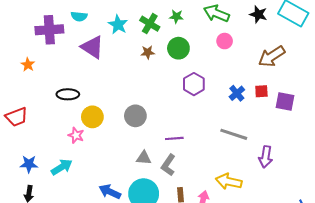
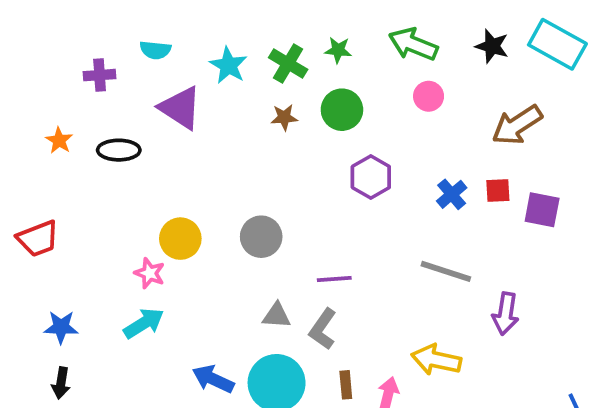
purple cross: (49, 30) -> (100, 75), size x0.6
black ellipse: (68, 94) -> (119, 150), moved
cyan arrow: (62, 167) -> (144, 323), moved

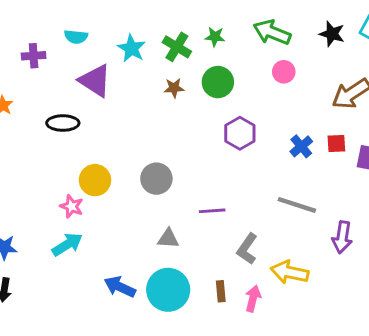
black ellipse: (119, 150) -> (63, 123), moved
gray L-shape: (323, 329) -> (247, 249), moved

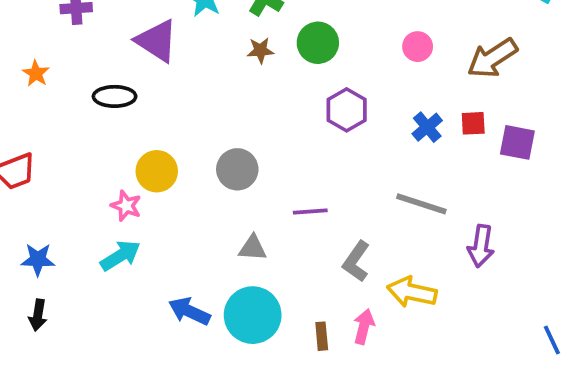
pink circle: (284, 72) -> (418, 47), moved
brown rectangle: (221, 291) -> (322, 336), moved

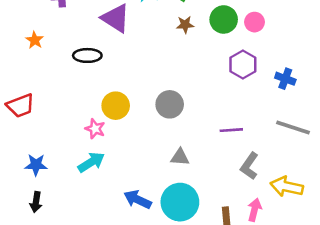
pink circle: (418, 47) -> (254, 22), moved
blue cross: (427, 127) -> (285, 79), moved, turned -30
purple line: (310, 212) -> (231, 130), moved

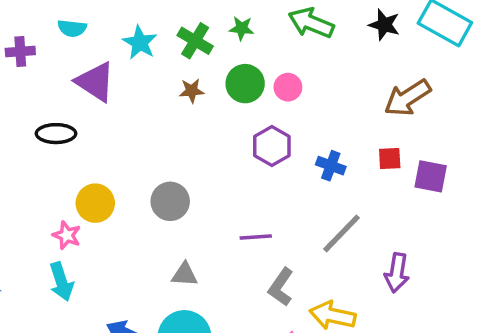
gray line: (293, 127) -> (341, 233), turned -64
cyan arrow: (91, 162) -> (61, 282), turned 104

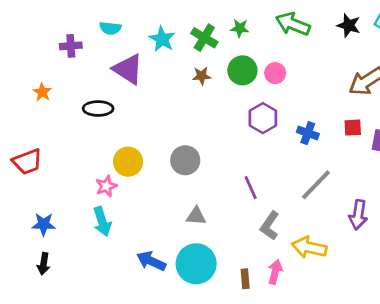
pink star: (67, 235) -> (106, 186), turned 30
purple line: (256, 237) -> (251, 188), turned 70

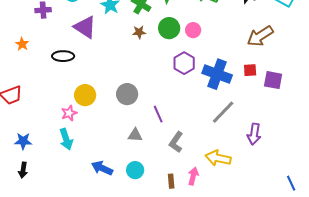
blue cross: (308, 133) -> (217, 74), size x1.8
purple line: (251, 188) -> (158, 114), moved
gray L-shape: (270, 226) -> (176, 142), moved
cyan circle: (196, 264) -> (135, 170), size x0.6

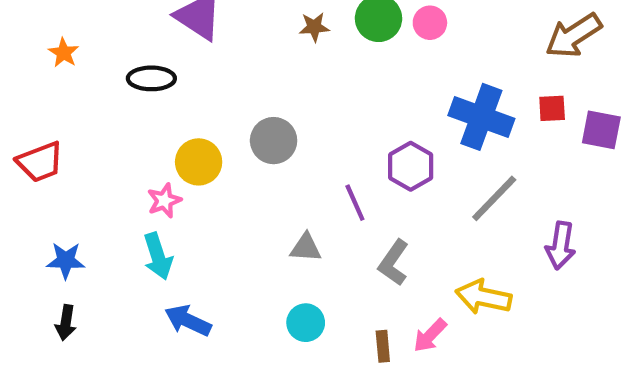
purple hexagon: (184, 63) -> (411, 166), moved
gray circle: (127, 94) -> (274, 141), moved
blue arrow: (102, 168) -> (188, 320), moved
pink arrow: (193, 176) -> (430, 335), turned -150

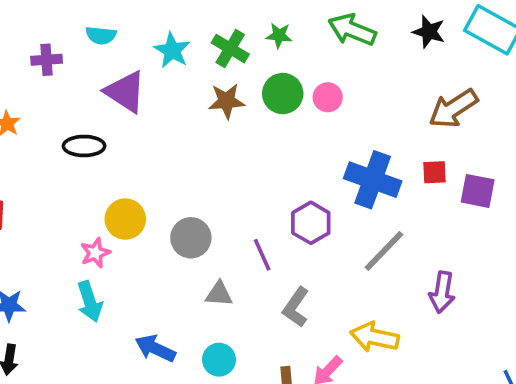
brown star: (314, 27) -> (226, 101), size x1.4
gray circle: (274, 141) -> (191, 238), moved
blue arrow: (188, 320) -> (155, 348), moved

